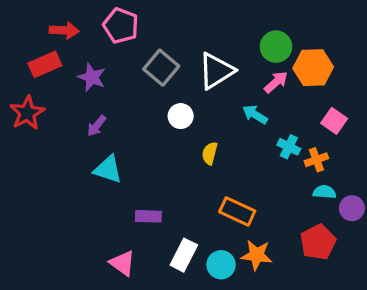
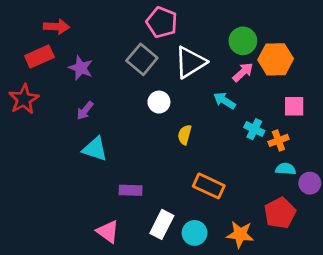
pink pentagon: (121, 26) -> (162, 22), moved
pink square: (334, 121) -> (294, 106), turned -35
orange star: (257, 255) -> (240, 234), moved

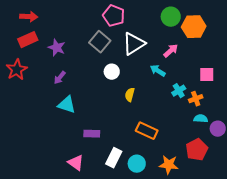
red arrow: (57, 27) -> (29, 17), moved
green circle: (243, 41) -> (171, 17), moved
orange hexagon: (276, 59) -> (194, 27), moved
cyan cross: (254, 129) -> (179, 91), turned 32

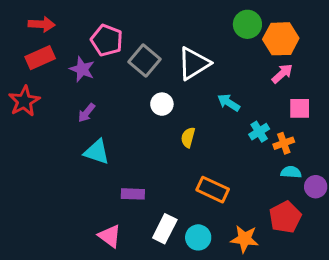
pink pentagon: (114, 16) -> (107, 40), moved
pink arrow: (171, 51) -> (282, 74), moved

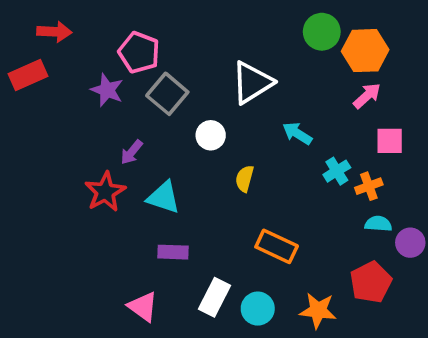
red rectangle: (40, 58) -> (28, 75), moved
gray square: (145, 61) -> (167, 94), moved
red star: (24, 101) -> (105, 192), moved
purple arrow: (87, 113) -> (132, 152), moved
cyan triangle: (97, 152) -> (164, 197), moved

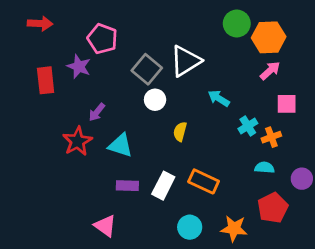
red rectangle: (28, 75) -> (46, 80), moved, turned -72
gray square: (167, 94) -> (147, 69), moved
cyan semicircle: (378, 224) -> (264, 168), moved
white rectangle: (214, 297) -> (163, 186), moved

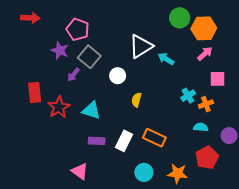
gray square: (147, 69) -> (89, 57), moved
red rectangle: (46, 80) -> (35, 93), moved
cyan arrow: (219, 98) -> (166, 59), moved
purple arrow: (97, 112) -> (73, 75), moved

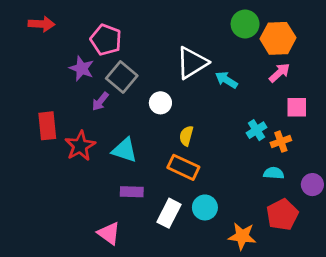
orange rectangle: (154, 138) -> (183, 167), moved
white rectangle: (124, 141) -> (169, 213), moved
cyan circle: (144, 172) -> (205, 207), moved

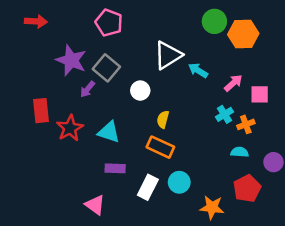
pink pentagon: (106, 40) -> (109, 23), moved
purple star: (82, 68) -> (71, 60), size x1.4
pink arrow: (279, 73) -> (233, 83), moved

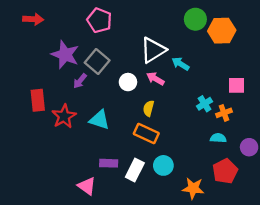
pink arrow: (233, 83) -> (155, 79), moved, turned -108
purple rectangle: (115, 168) -> (109, 163), moved

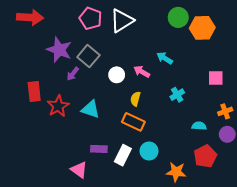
red arrow: (33, 19) -> (30, 17), size x1.4
white triangle: (153, 50) -> (122, 21), moved
cyan cross: (205, 104) -> (177, 95), moved
orange cross: (224, 113) -> (225, 111), moved

